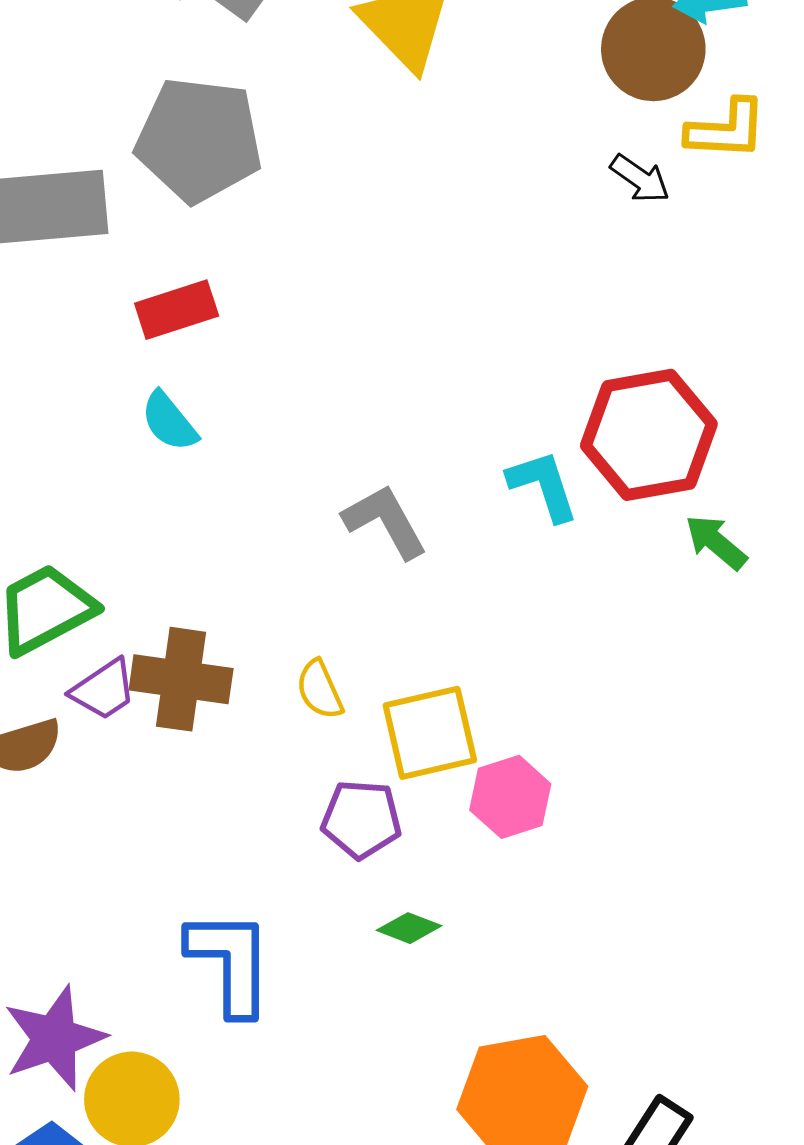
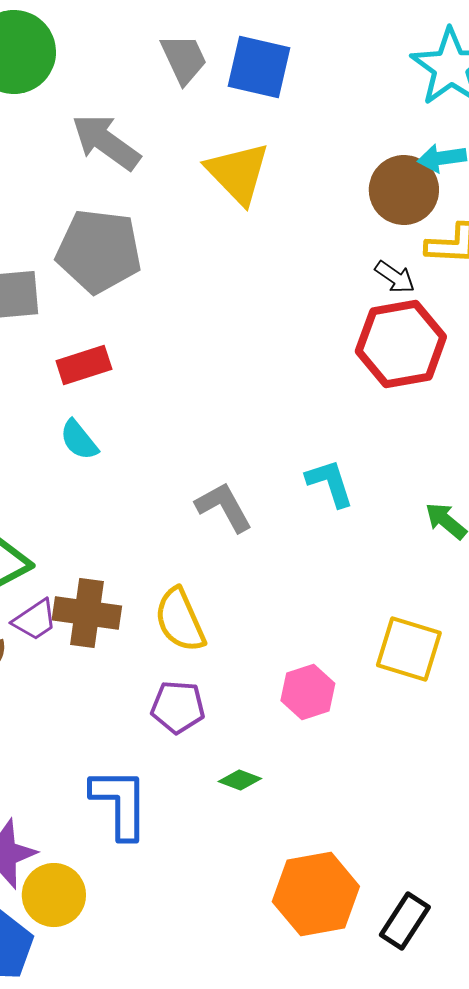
red hexagon: (649, 435) -> (401, 344), moved
yellow semicircle: (320, 690) -> (180, 620), size x1.6
yellow square: (430, 733) -> (409, 649), moved, turned 30
purple pentagon: (361, 819) -> (178, 707), moved

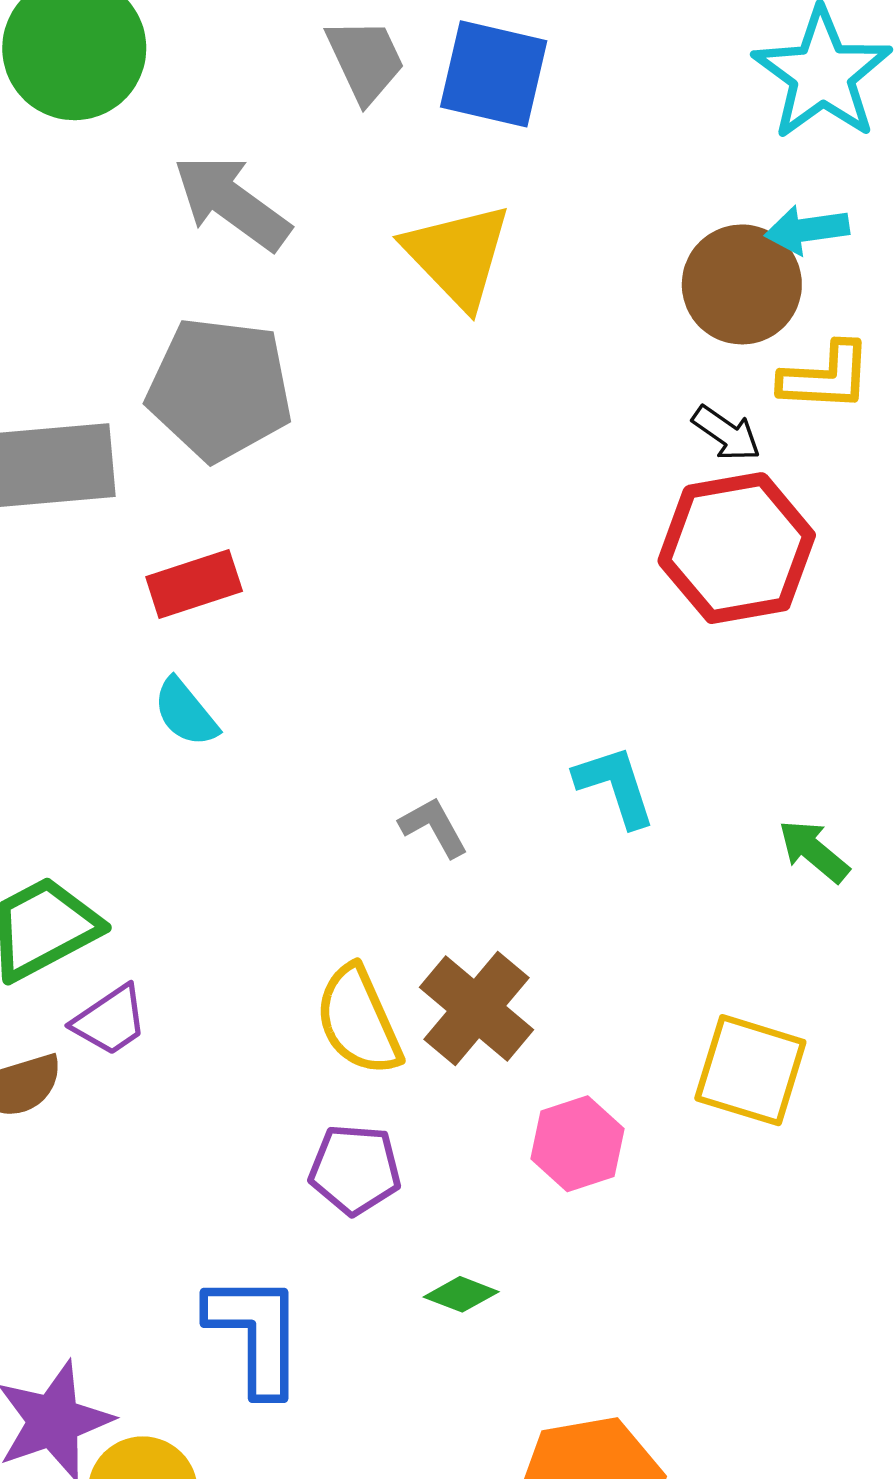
gray L-shape: (224, 507) -> (434, 827), size x0.7
brown cross: (87, 613) -> (477, 1009), moved, turned 32

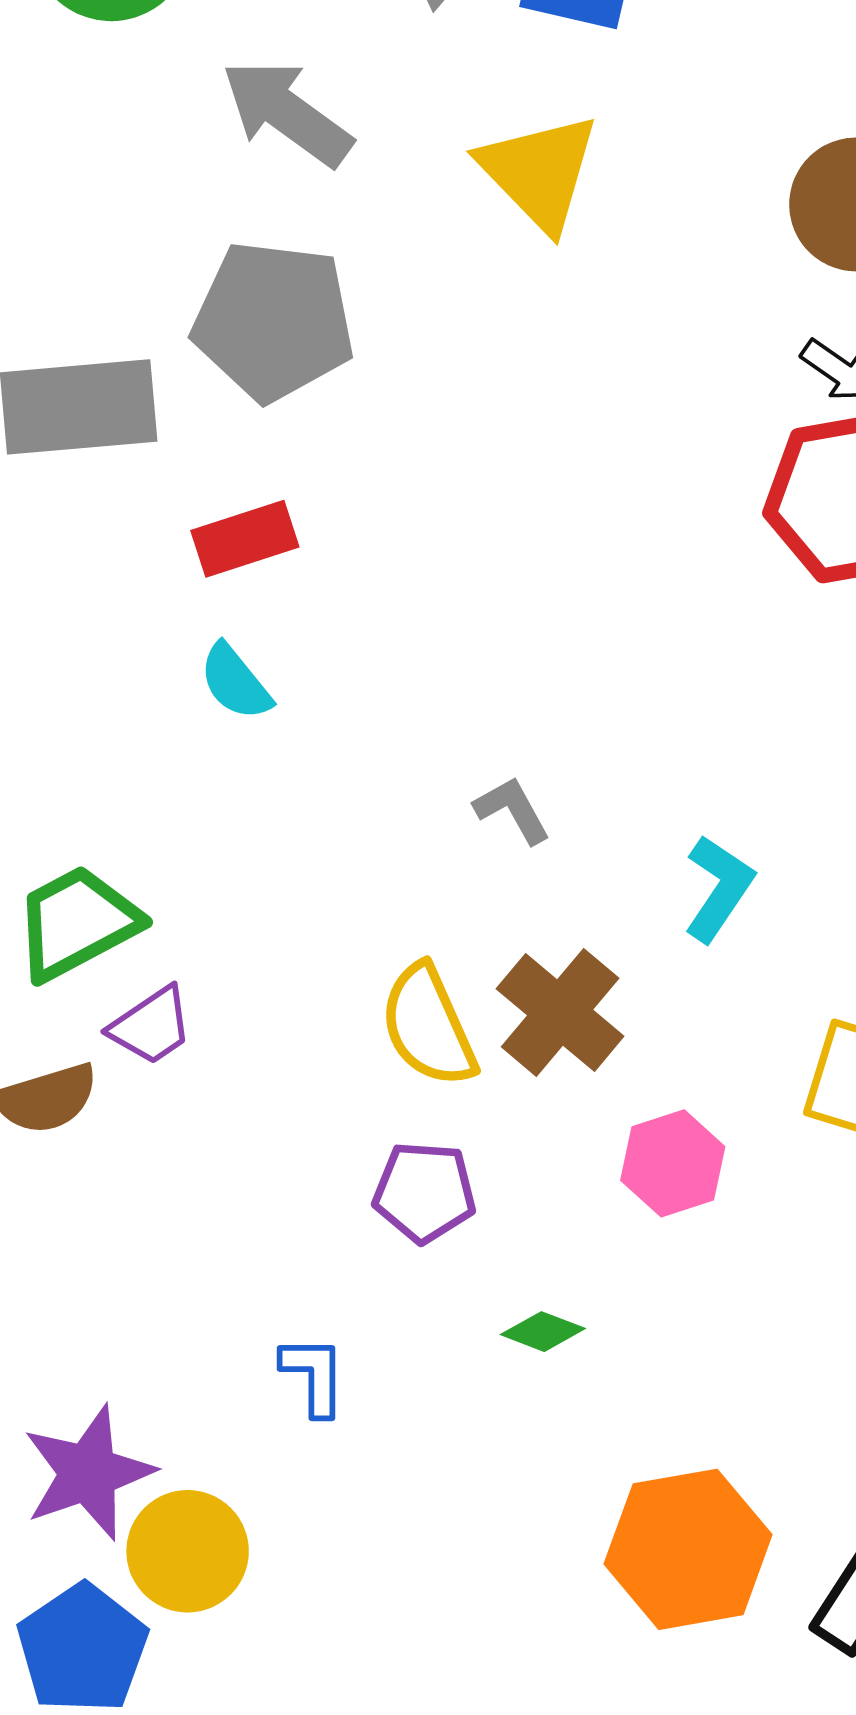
cyan L-shape: (615, 786) -> (719, 888), moved, turned 52
blue L-shape: (256, 1334) -> (314, 1375), size x0.6

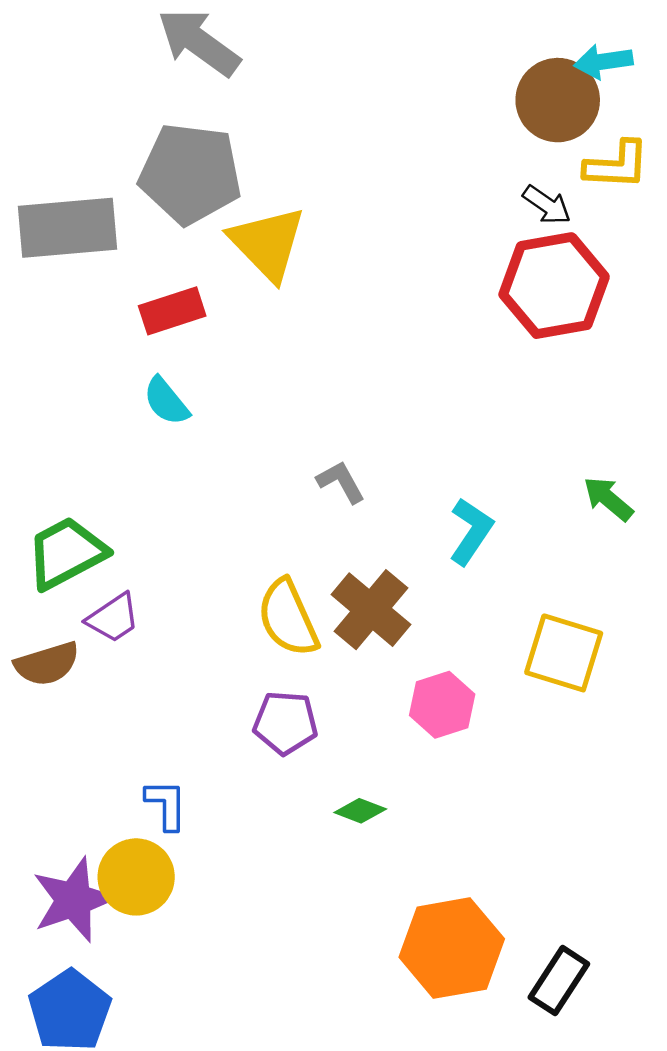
yellow triangle: (539, 172) -> (267, 243), moved
blue L-shape: (314, 1375) -> (166, 805), moved
yellow circle: (188, 1551) -> (136, 877), moved

